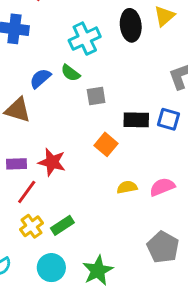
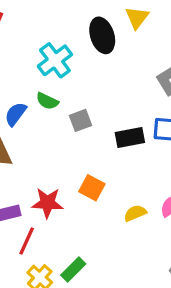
orange square: (106, 144) -> (92, 188), moved

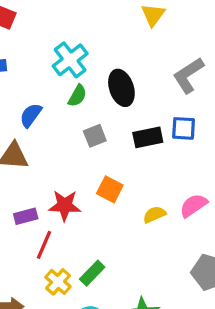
black ellipse: (102, 35) -> (121, 88), moved
green semicircle: (47, 101) -> (77, 96), moved, turned -85
gray square: (81, 120) -> (95, 136), moved

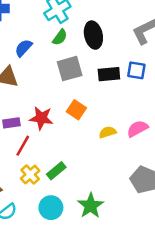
gray square: (95, 136) -> (70, 69), size x1.5

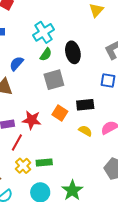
black rectangle: (109, 74) -> (85, 105), moved
yellow semicircle: (108, 132) -> (85, 131), turned 48
green rectangle: (56, 171) -> (44, 162), turned 35

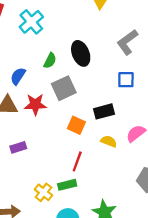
cyan cross: (44, 32) -> (31, 22), moved
red star: (32, 120) -> (35, 104), moved
red line: (17, 143) -> (77, 161), moved

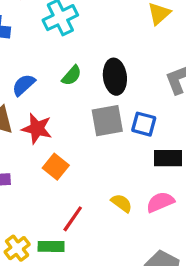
blue square: (126, 80) -> (144, 124), moved
gray square: (64, 88) -> (107, 121), moved
black rectangle: (104, 111) -> (168, 158), moved
orange square: (76, 125) -> (56, 167), moved

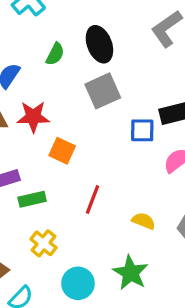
blue square: (144, 124) -> (142, 130), moved
yellow semicircle: (122, 203) -> (144, 221), moved
green rectangle: (51, 246) -> (32, 199), moved

